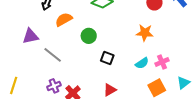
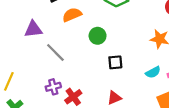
black square: (107, 58) -> (115, 62), turned -32

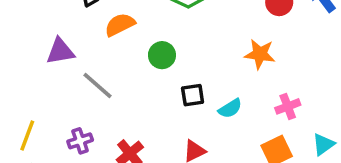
cyan semicircle: (153, 72) -> (230, 108), moved
purple cross: (53, 87) -> (80, 141), moved

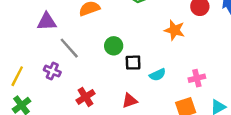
orange star: (260, 54) -> (174, 30), moved
green circle: (162, 55) -> (114, 46), moved
purple cross: (80, 141) -> (52, 71), moved, turned 35

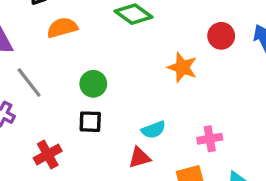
black square: (133, 63) -> (90, 122), moved
red triangle: (130, 101) -> (139, 158), moved

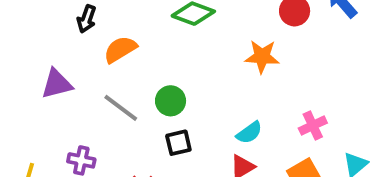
gray line: (29, 83) -> (121, 108), moved

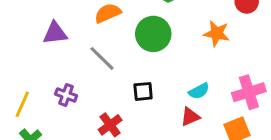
green circle: (171, 101) -> (153, 34), moved, size x1.5
pink cross: (313, 126) -> (249, 92), size x1.5

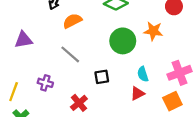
purple triangle: (55, 33) -> (23, 40), moved
green circle: (153, 34) -> (123, 41), moved
cyan semicircle: (199, 91) -> (143, 74), turned 104

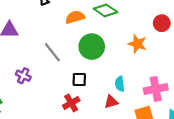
orange semicircle: (72, 21) -> (75, 17), moved
green circle: (123, 41) -> (92, 47), moved
red cross: (79, 103) -> (71, 103), moved

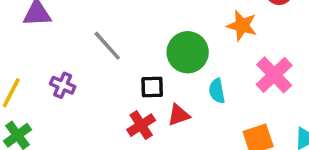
green circle: (92, 47) -> (188, 52), moved
pink cross: (156, 89) -> (274, 75), moved, turned -30
red triangle: (111, 102) -> (179, 115), moved

